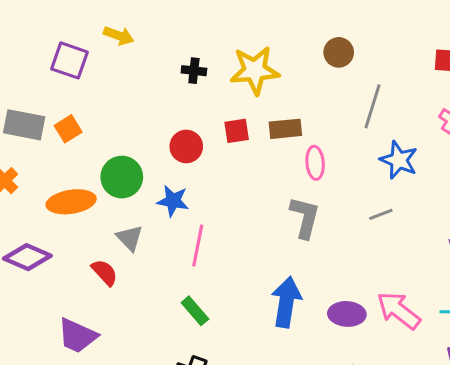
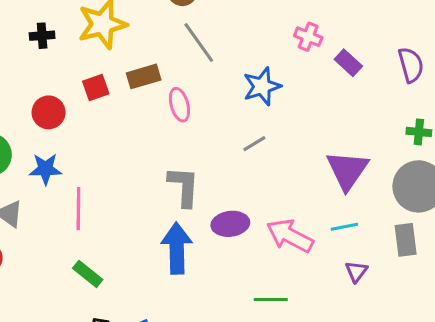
gray line: (373, 106) -> (199, 42), moved, turned -42
blue star: (399, 160) -> (262, 86), turned -30
gray L-shape: (305, 217) -> (184, 186), moved
purple ellipse: (347, 314) -> (230, 224), moved

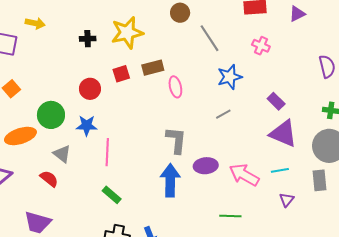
gray line: (199, 42) -> (210, 38), moved
purple rectangle: (348, 63) -> (276, 101), moved
purple triangle: (347, 170) -> (283, 134), turned -44

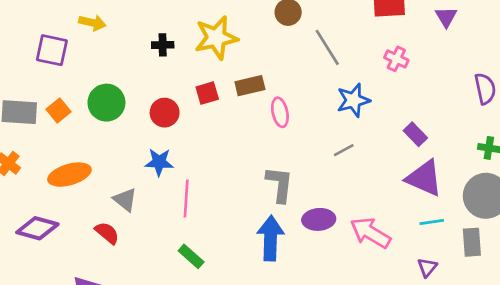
purple triangle: (297, 14) -> (446, 17), turned -36
green circle: (51, 115) -> (106, 103), moved
cyan line: (280, 170) -> (432, 222), moved

